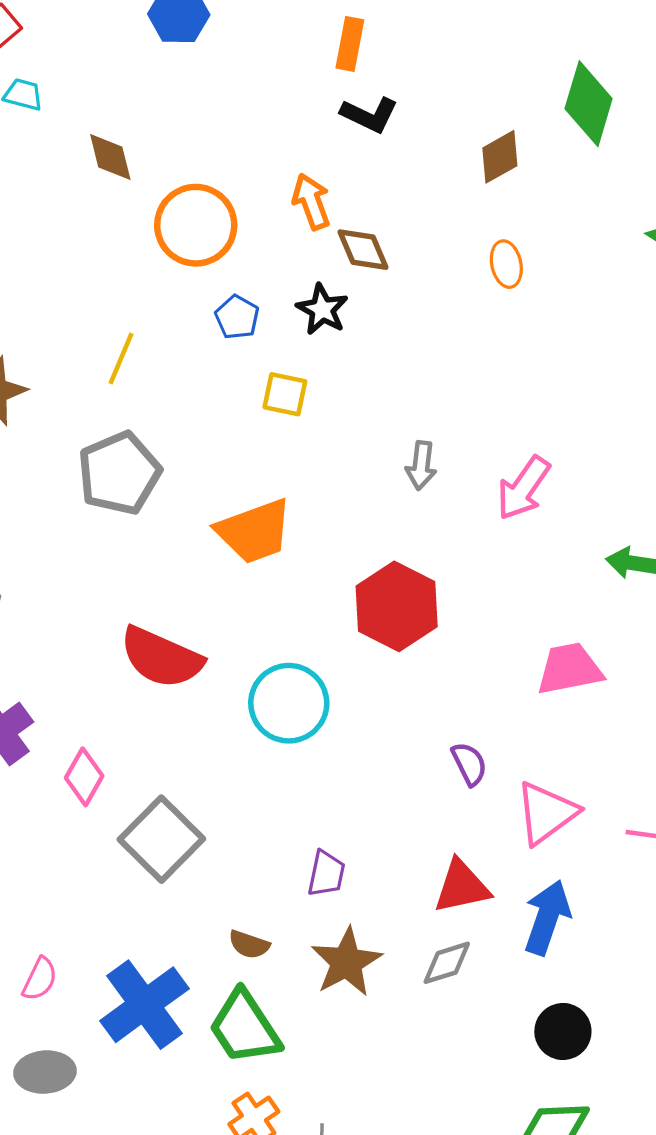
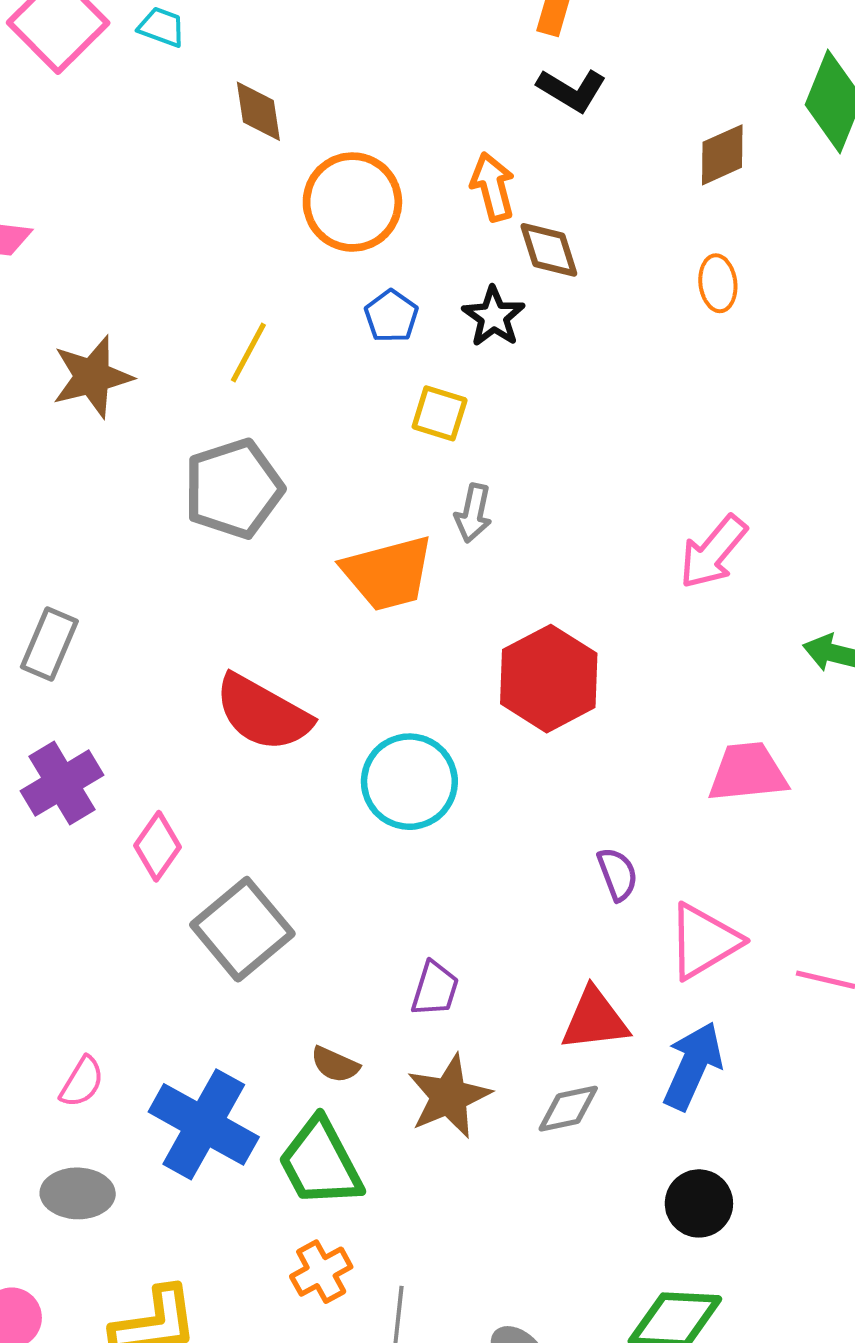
gray arrow: (421, 466) -> (473, 513), moved
blue cross: (145, 1005) -> (204, 1124), turned -30

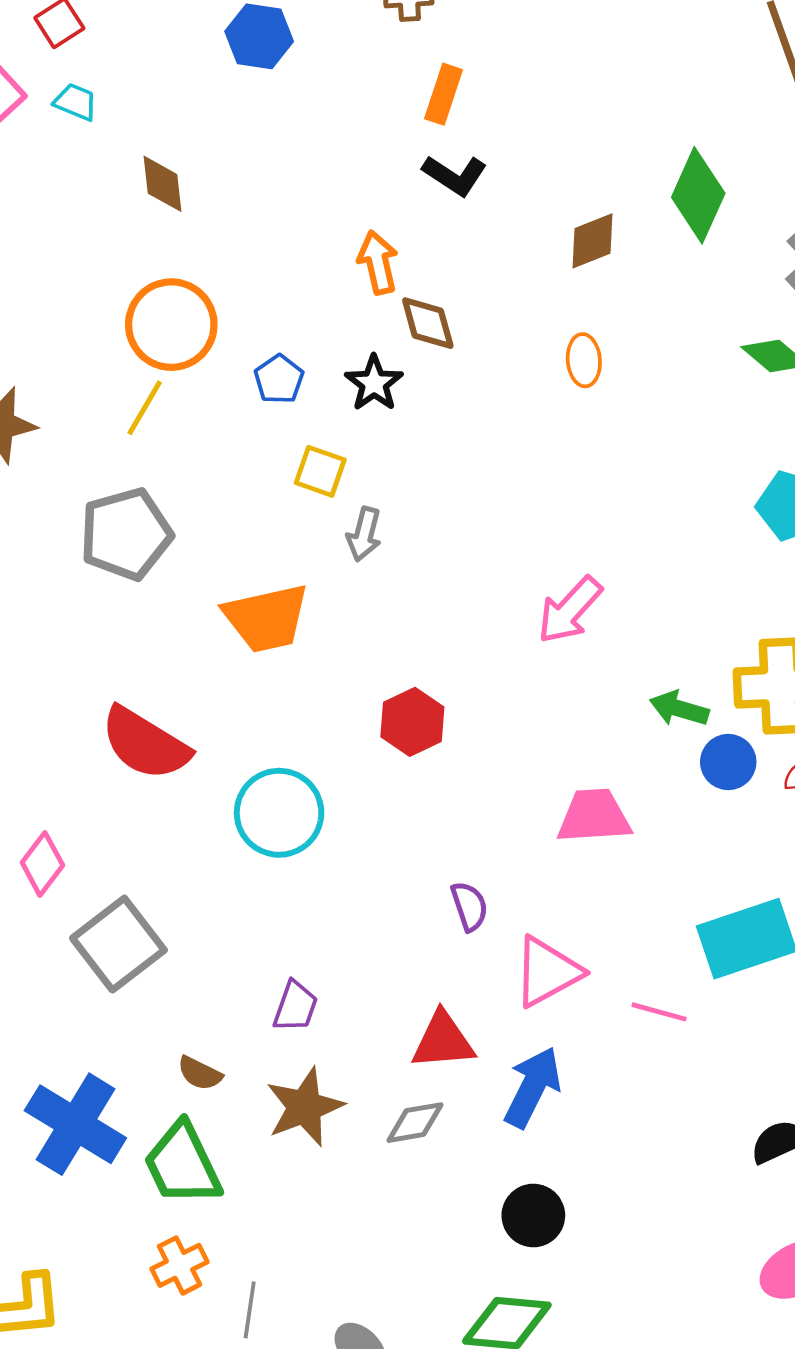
orange circle: (352, 202) -> (171, 325), moved
gray arrow: (473, 513) -> (364, 534), moved
red hexagon: (549, 679) -> (412, 722), size x0.7

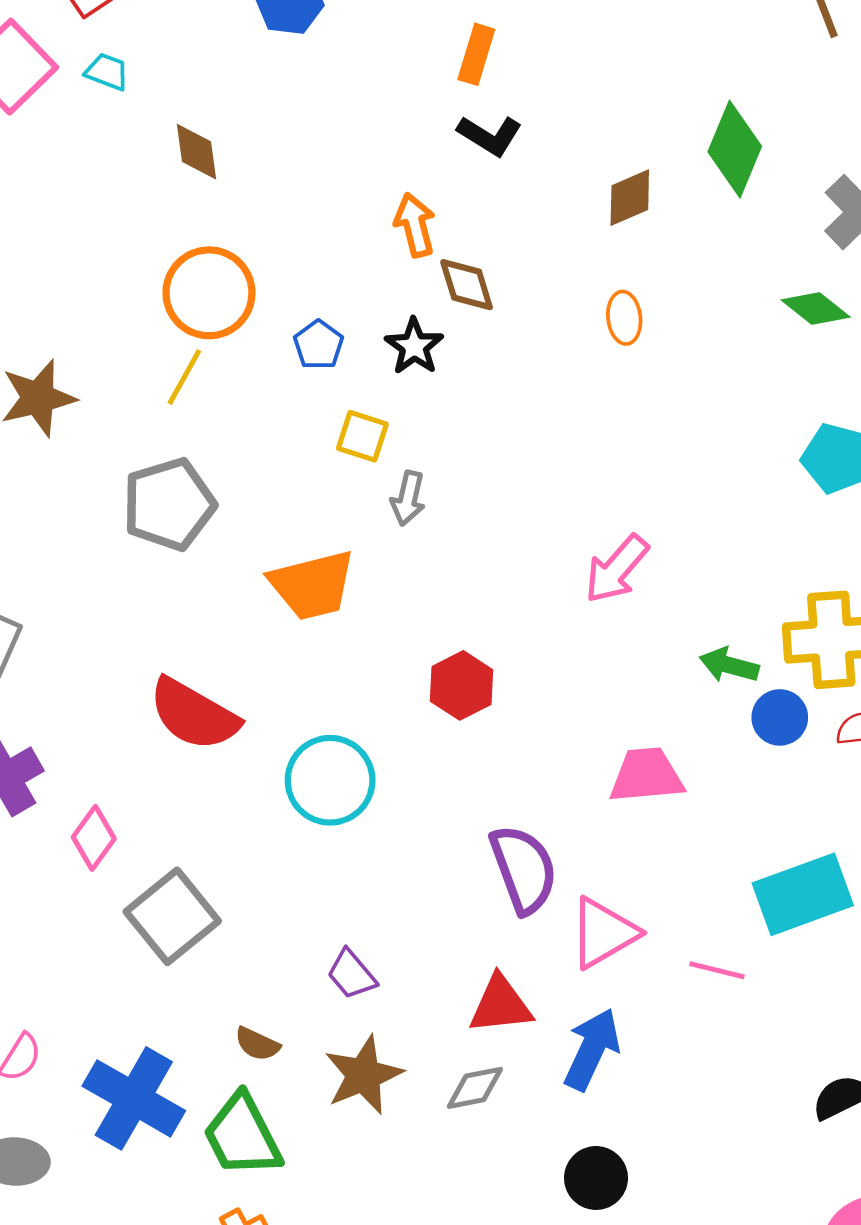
purple semicircle: (469, 906) -> (524, 869), size x1.8
purple trapezoid: (295, 1006) -> (352, 974), turned 122

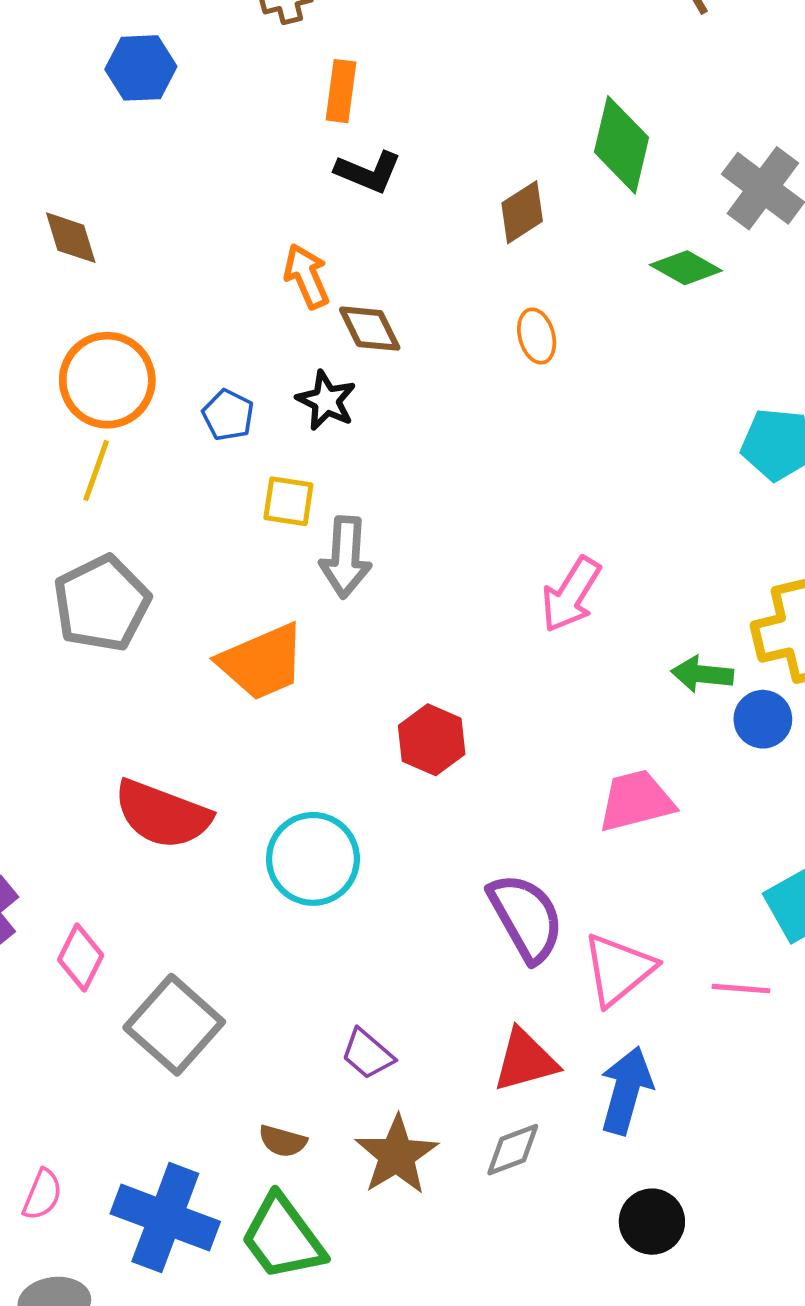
green diamond: (816, 308) -> (686, 268), moved
gray arrow: (408, 498) -> (346, 557), size x1.4

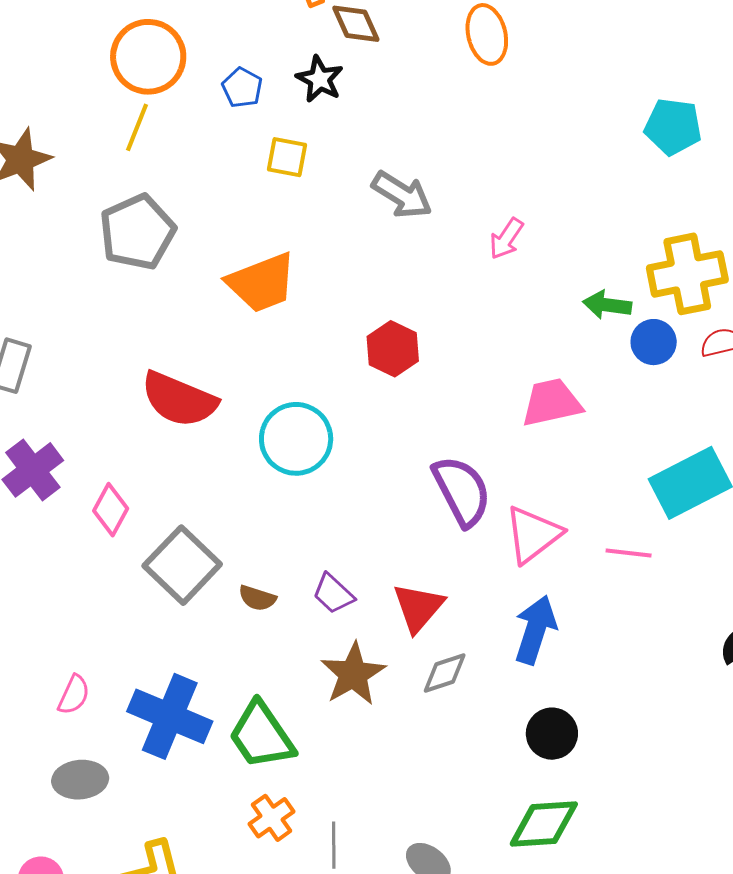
orange ellipse: (537, 336) -> (487, 34), size x1.4
gray arrow: (346, 557) -> (402, 195), moved, turned -64
pink arrow: (571, 595) -> (506, 239), size x0.7
red triangle: (525, 1060) -> (418, 607), moved, turned -36
brown semicircle: (283, 1141) -> (257, 598), moved

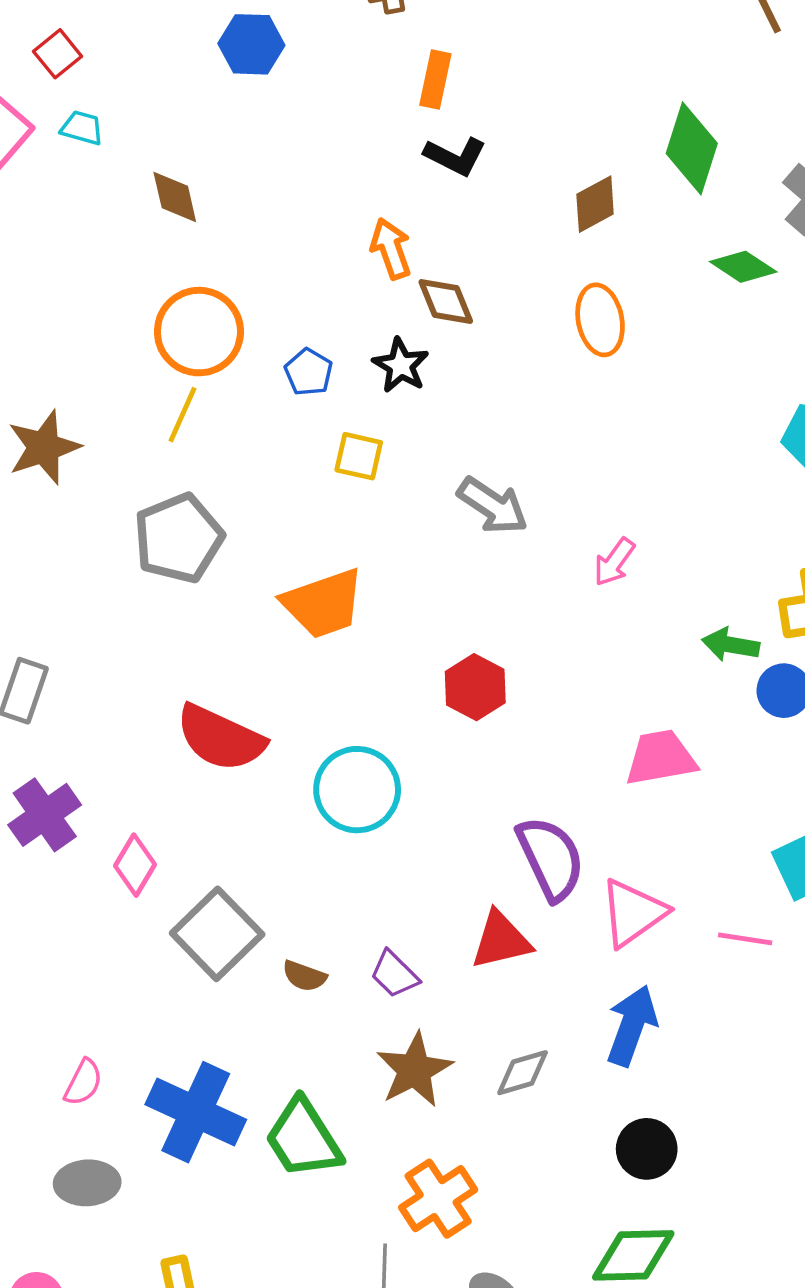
red triangle: (418, 607) -> (501, 940), moved, turned 34
orange cross: (271, 818) -> (438, 1199), moved, size x1.4

